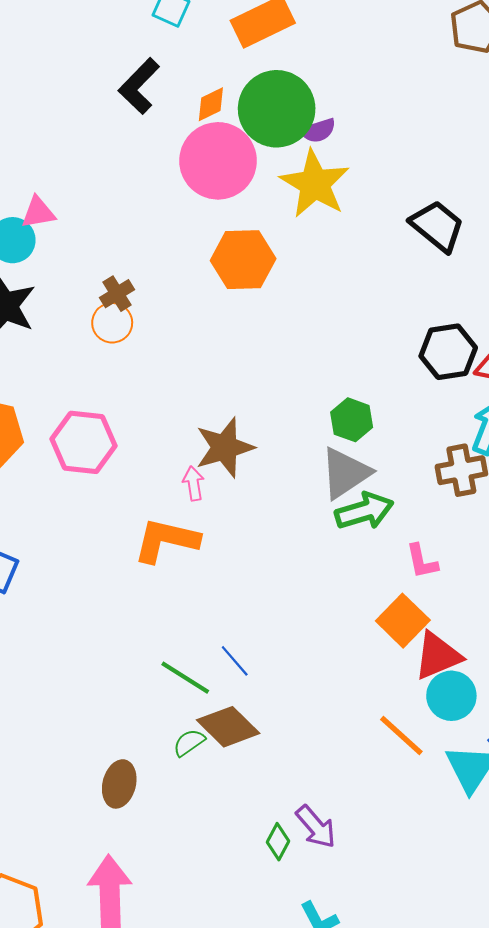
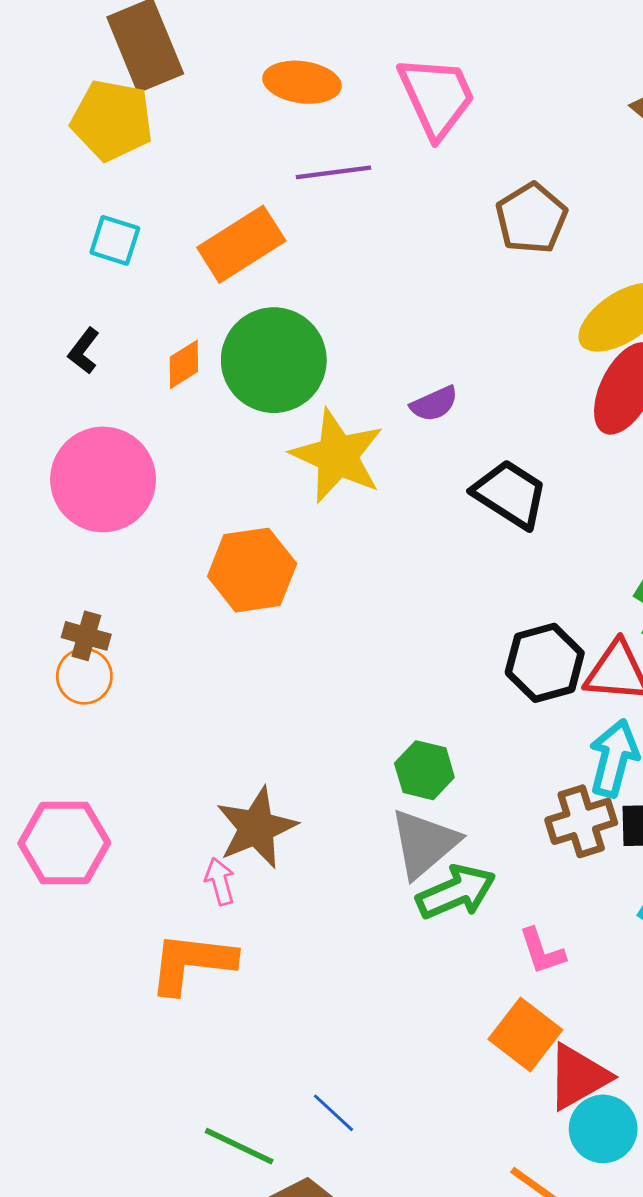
black L-shape: (139, 86) -> (84, 351), size x0.6
purple semicircle: (318, 131) -> (434, 404), moved
pink circle: (218, 161) -> (103, 479), moved
brown cross: (117, 294) -> (86, 636), turned -36
blue line: (235, 661) -> (334, 1113), moved

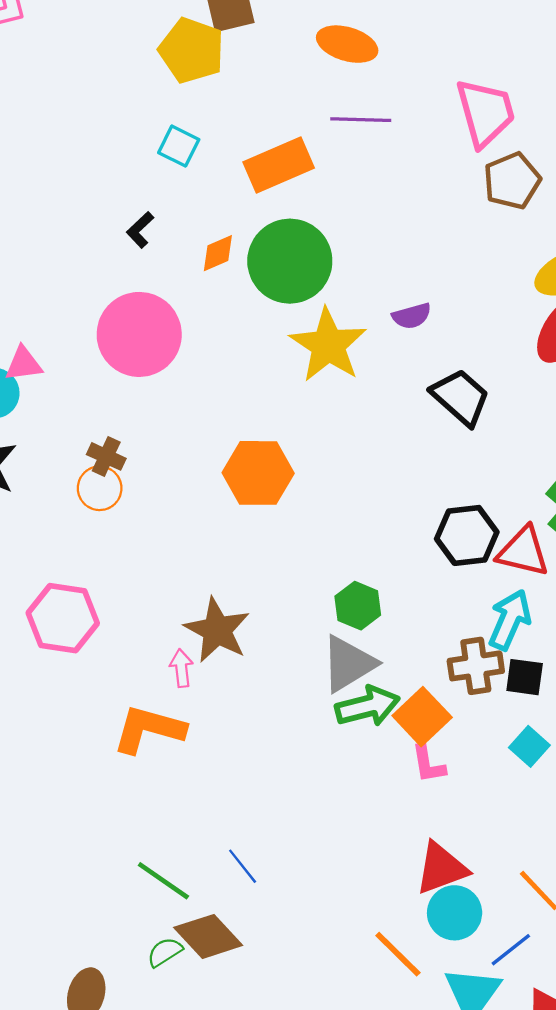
pink trapezoid: (437, 97) -> (485, 113), moved
orange hexagon: (252, 570) -> (258, 473), moved
brown star: (256, 828) -> (217, 630), turned -30
orange square: (525, 1034) -> (422, 717), moved

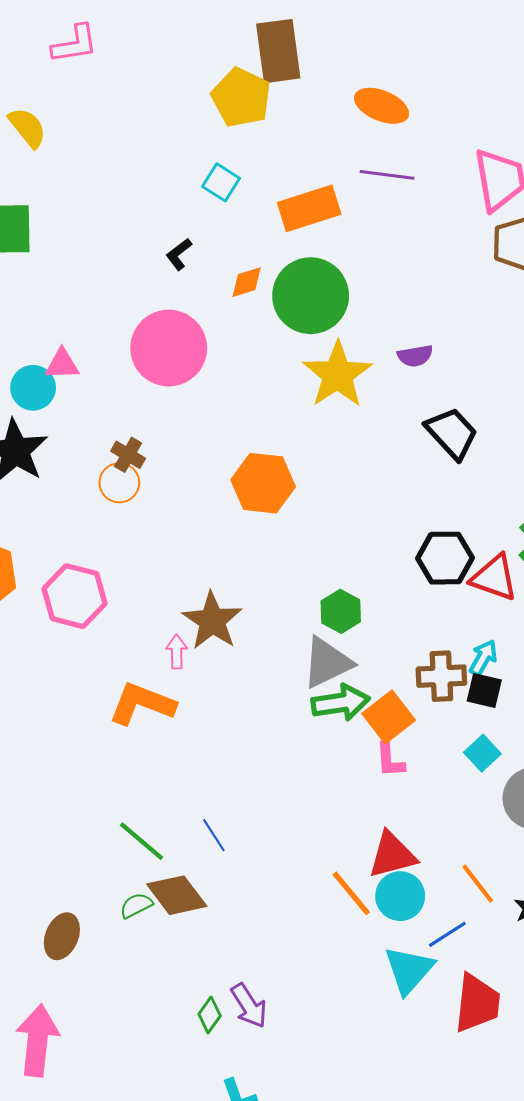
cyan arrow: (510, 620) -> (483, 658), moved, size x0.7
orange line: (398, 954) -> (351, 893), moved

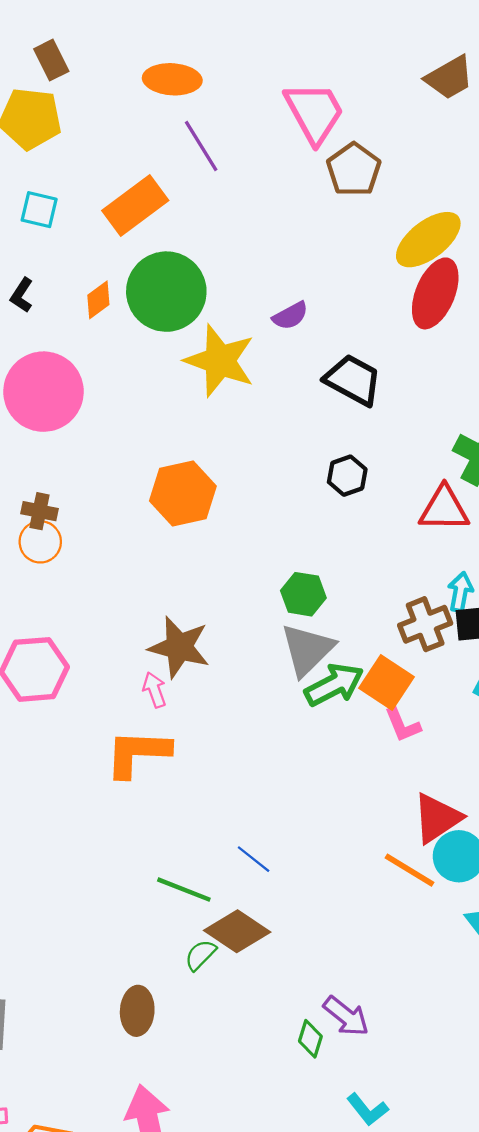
brown rectangle: (278, 51) -> (51, 60), size x0.6
purple line: (387, 175) -> (201, 146), turned 70
black hexagon: (445, 558) -> (347, 476), moved, size x0.7

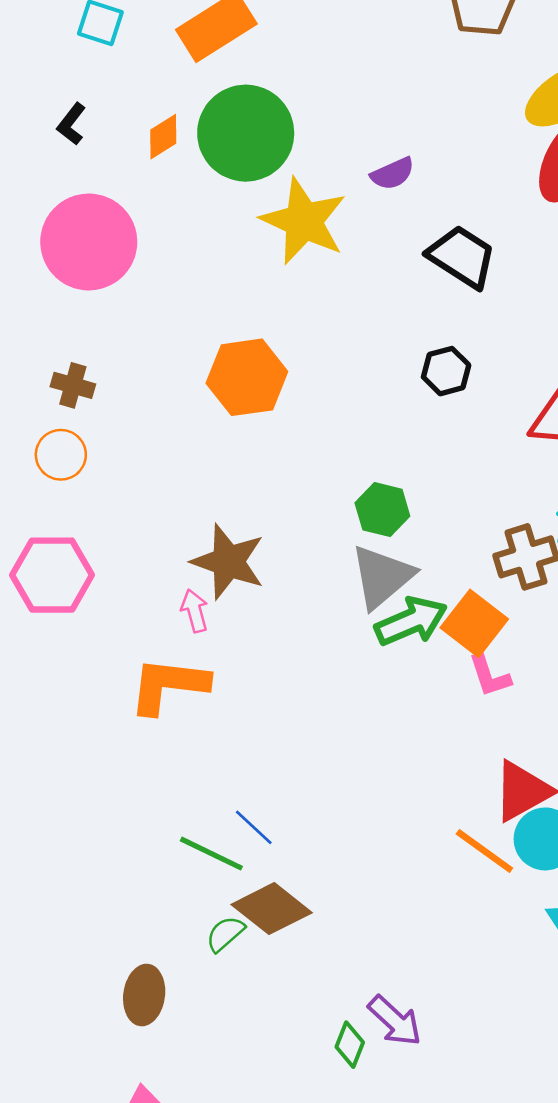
orange circle: (40, 542) -> (61, 455), moved
blue line: (254, 859) -> (254, 827), moved

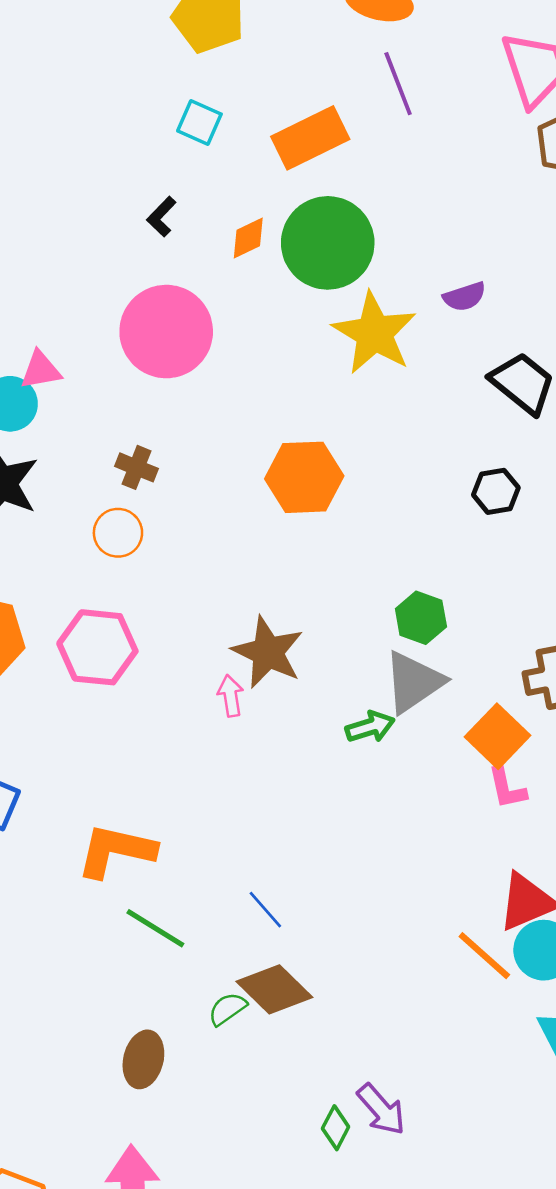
green arrow: (411, 621) -> (370, 727), moved, size x0.7
orange L-shape: (169, 685) -> (116, 851), moved
green line: (211, 854) -> (155, 928), moved

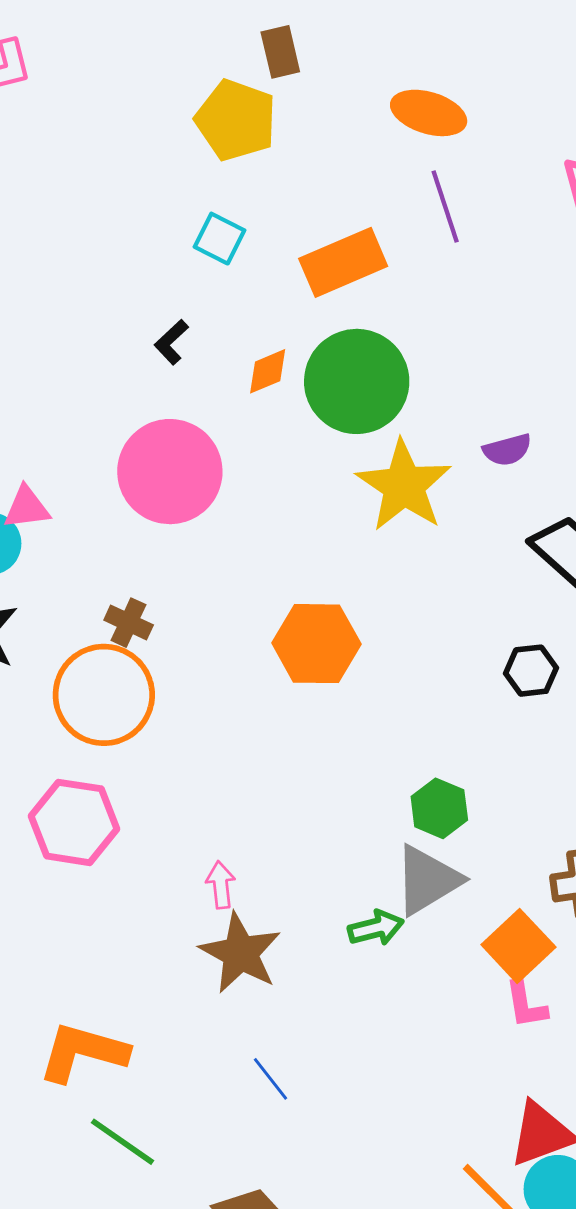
orange circle: (118, 533) -> (104, 695), size x1.8
brown star: (268, 652) -> (240, 953), moved
blue line: (265, 910) -> (270, 1079), moved

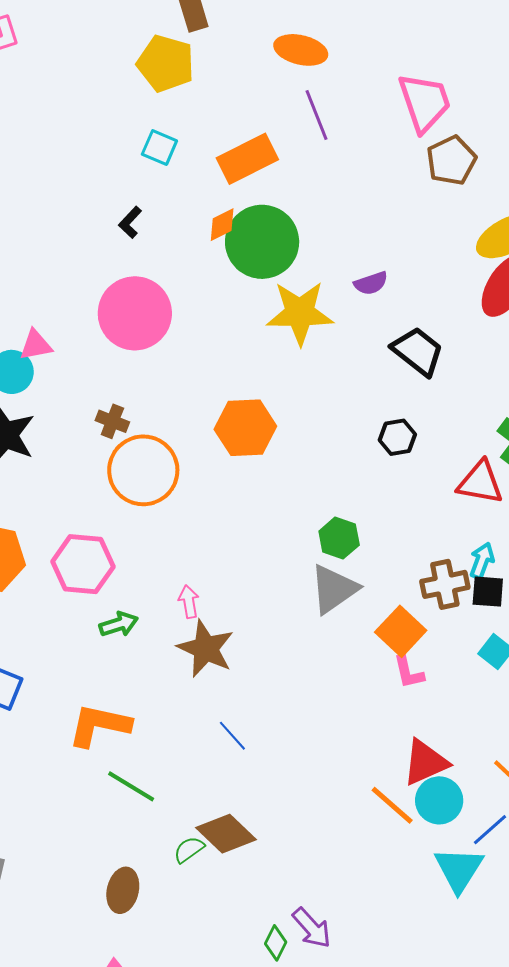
orange diamond: (268, 371) -> (222, 225), moved
yellow star: (404, 486) -> (300, 313), turned -30
orange circle: (104, 695) -> (143, 470), moved
green arrow: (376, 928) -> (119, 624), moved

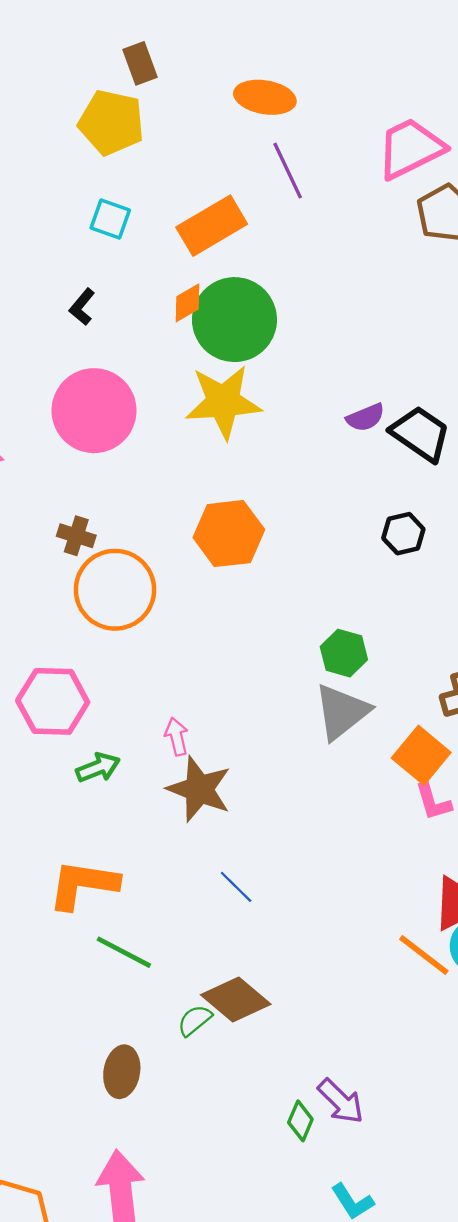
pink trapezoid: (425, 102) -> (410, 148), turned -94
purple semicircle: (371, 283) -> (365, 417), moved
yellow star: (300, 313) -> (223, 402), moved

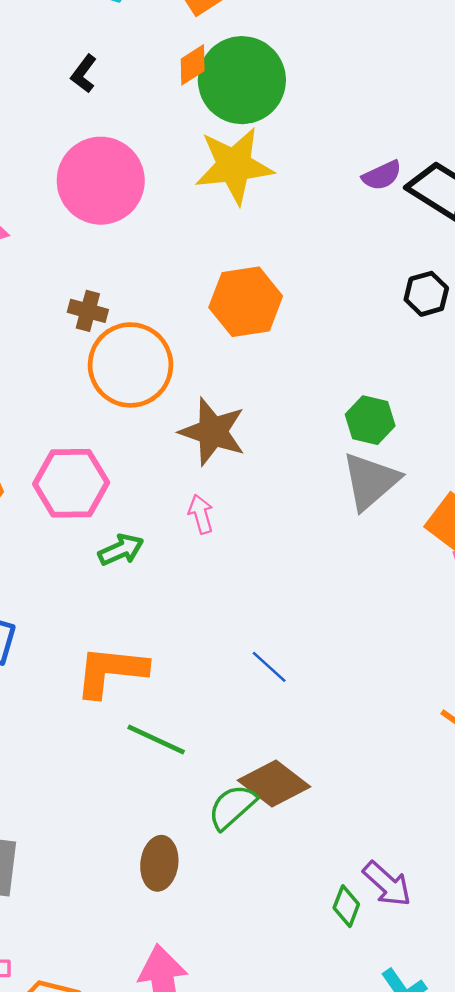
brown star: (199, 789) -> (213, 432), moved
green semicircle: (195, 1020) -> (232, 807), size x1.4

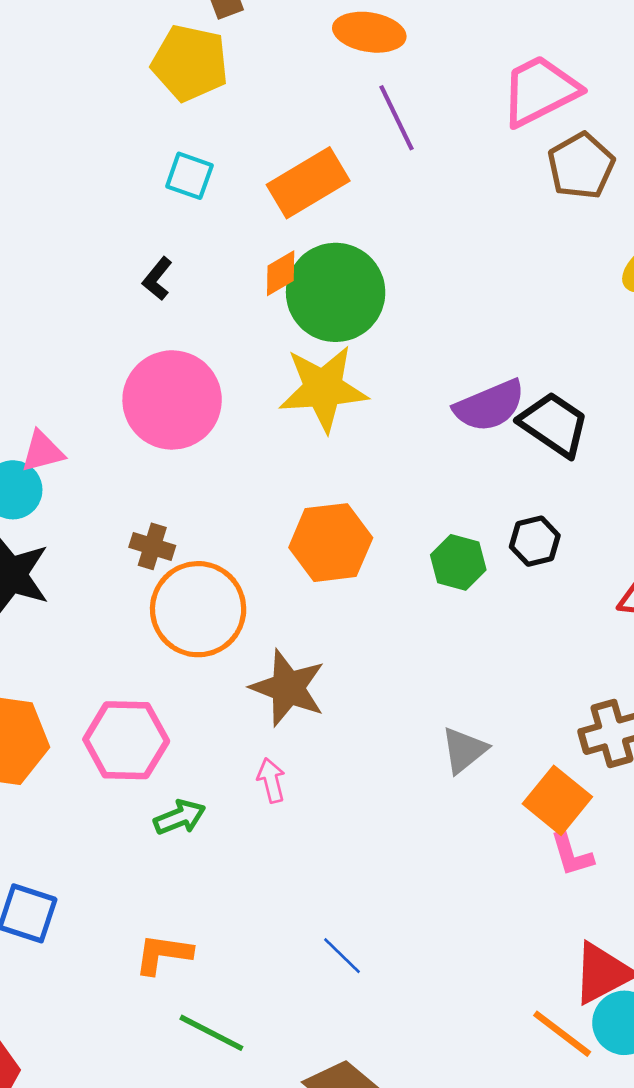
purple semicircle: (382, 175) -> (490, 406), size x1.6
green hexagon: (370, 420) -> (458, 562), moved
gray triangle: (370, 481) -> (464, 750), size x0.7
orange L-shape: (111, 671) -> (163, 954), size x0.7

